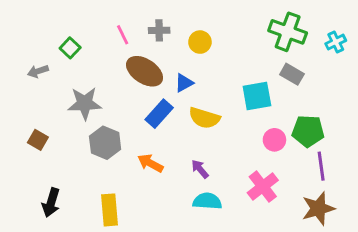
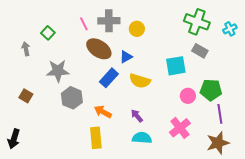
gray cross: (159, 30) -> (109, 21), size x1.5
gray arrow: (38, 71) -> (26, 49), turned 96
black arrow: (51, 203) -> (14, 139), moved
yellow rectangle: (109, 210) -> (96, 138), moved

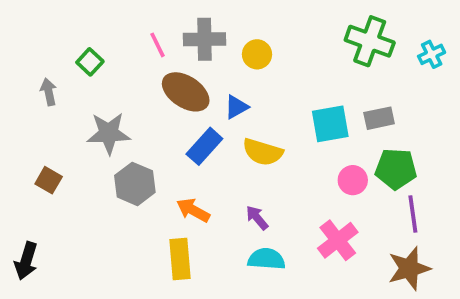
gray rectangle: (200, 51) -> (379, 118), moved, turned -42

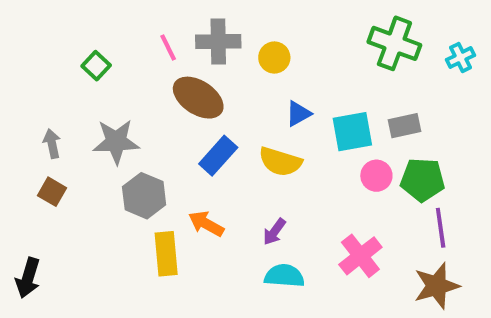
gray arrow: (49, 92) -> (52, 144), moved
blue triangle: (236, 107) -> (298, 114), moved
pink circle: (353, 180) -> (376, 176), moved
purple arrow: (257, 218) -> (274, 232), turned -104
yellow rectangle: (180, 259) -> (166, 254), moved

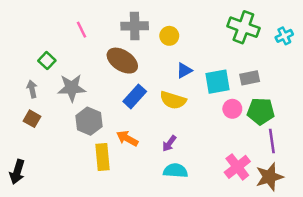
pink line: (168, 47) -> (81, 30), moved
green square: (96, 66) -> (47, 61), moved
pink cross: (360, 256) -> (237, 167), moved

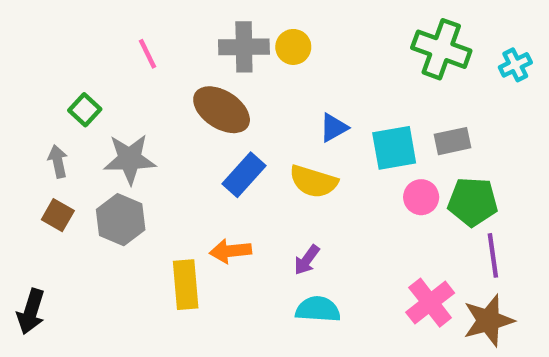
yellow circle: (169, 36) -> (293, 47), moved
gray hexagon: (89, 121) -> (121, 220), moved
orange arrow: (127, 138) -> (231, 251), turned -35

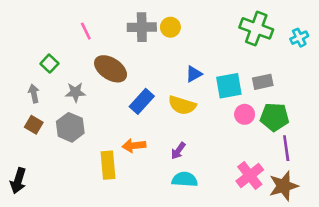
brown ellipse: (222, 110) -> (111, 69), moved
gray star: (130, 159) -> (75, 92), size x0.7

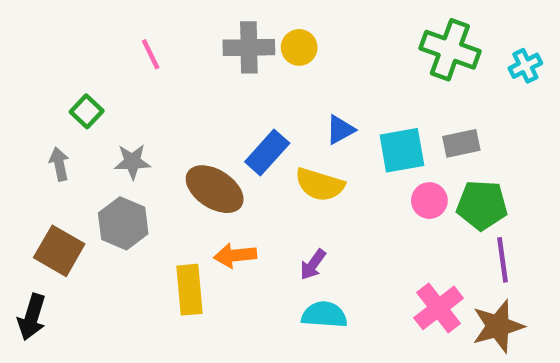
brown ellipse: (111, 69) -> (215, 189), moved
blue rectangle: (142, 101) -> (267, 153), moved
brown square: (34, 125) -> (59, 251), moved, size x1.5

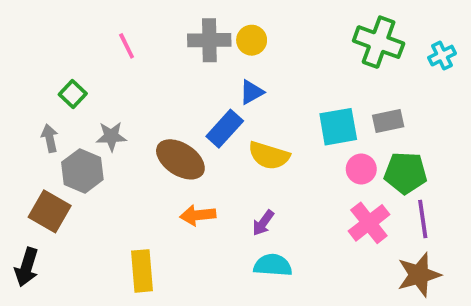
blue triangle: (340, 130) -> (252, 92), moved
gray hexagon: (123, 223) -> (82, 171), moved
yellow rectangle: (189, 290) -> (142, 271), moved
pink cross: (439, 308) -> (369, 223), moved

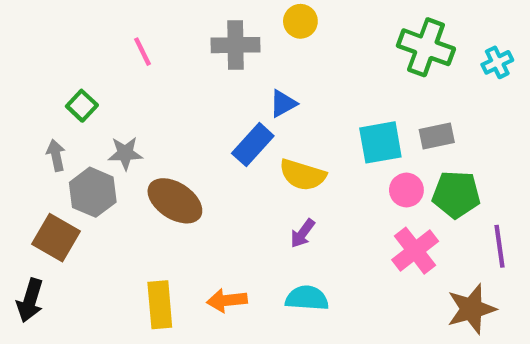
yellow circle: (252, 40) -> (300, 21), moved
brown ellipse: (180, 159) -> (175, 201), moved
orange arrow: (198, 215) -> (227, 300), moved
purple line: (423, 219) -> (499, 246), moved
purple arrow: (263, 223) -> (303, 233), moved

